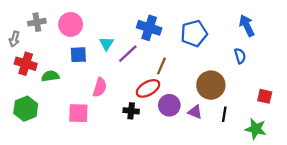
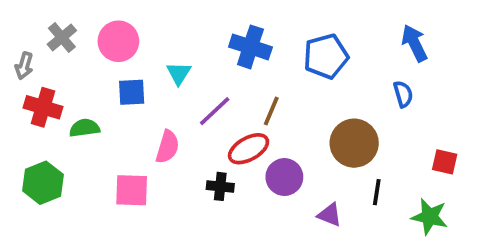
gray cross: (37, 22) -> (62, 37), turned -30
purple line: (128, 54) -> (215, 111), moved
purple triangle: (195, 112) -> (330, 215), moved

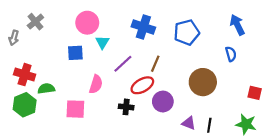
pink circle: (118, 41) -> (87, 23), moved
red cross: (43, 107) -> (25, 75), moved
green semicircle: (84, 128) -> (46, 89), moved
black line: (377, 192) -> (209, 125), moved

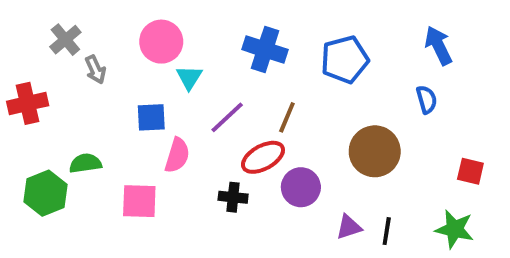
gray arrow: (14, 38) -> (95, 70), moved, turned -40
blue square: (75, 53) -> (151, 117), moved
red cross: (25, 75) -> (28, 103), moved, turned -30
purple triangle: (189, 123) -> (349, 227), turned -40

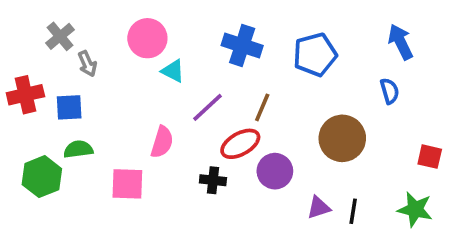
cyan triangle: (189, 77) -> (173, 71), turned -35
blue square: (151, 117) -> (69, 107), moved

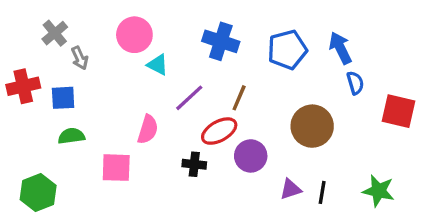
blue arrow: (401, 42) -> (340, 48), moved
red square: (430, 157) -> (398, 111), moved, size x1.5
green hexagon: (42, 177) -> (38, 192), moved

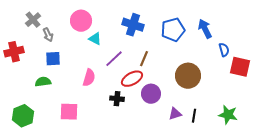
blue semicircle: (355, 83) -> (224, 50), moved
blue square: (63, 98) -> (53, 59), moved
pink square: (116, 168) -> (69, 112), moved

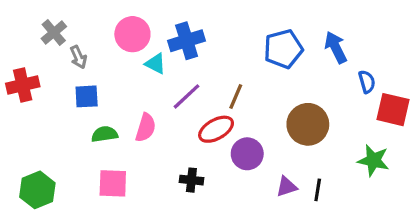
blue cross: (133, 25) -> (187, 41), moved, turned -35
green semicircle: (43, 82) -> (105, 134), moved
black cross: (117, 99) -> (191, 180), moved
green star: (228, 115) -> (373, 160), moved

